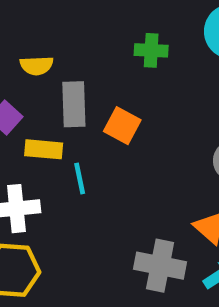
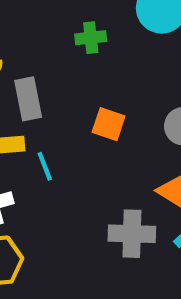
orange square: (122, 126) -> (109, 124), moved

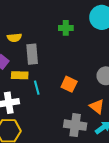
orange square: (109, 124) -> (69, 84), moved

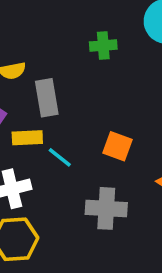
cyan line: (37, 88) -> (60, 157), turned -32
gray cross: (75, 125) -> (106, 208), moved

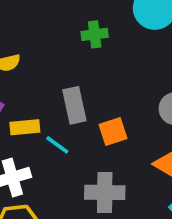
gray rectangle: (47, 98) -> (74, 105), moved
orange square: (117, 146) -> (113, 132), turned -36

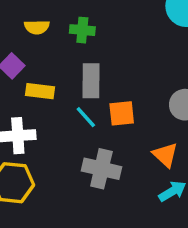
green cross: (95, 34) -> (82, 30), moved
cyan line: (57, 145) -> (86, 117), moved

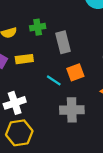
gray rectangle: (91, 81) -> (63, 42), moved
yellow rectangle: (40, 91) -> (24, 59), moved

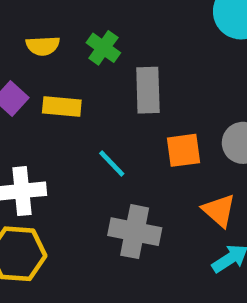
green cross: (38, 27) -> (103, 48), turned 32
orange square: (75, 72) -> (183, 150), moved

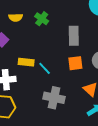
gray rectangle: (148, 90) -> (74, 36), moved
yellow rectangle: (62, 106) -> (26, 62), moved

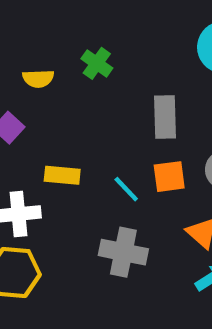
green cross: (42, 19) -> (97, 63), moved
cyan line: (45, 68) -> (126, 189), moved

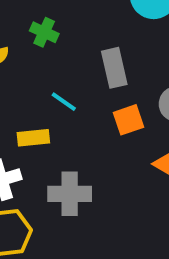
cyan line: (126, 189) -> (64, 102), moved
gray cross: (123, 252) -> (70, 194), moved

